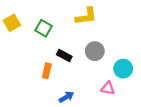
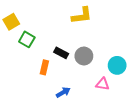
green square: (44, 28) -> (27, 39), moved
gray circle: (95, 51) -> (84, 56), moved

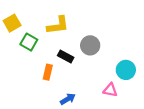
yellow L-shape: (82, 16) -> (58, 25), moved
gray circle: (84, 56) -> (90, 45), moved

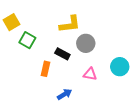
yellow L-shape: (58, 25) -> (70, 24), moved
pink triangle: (110, 90) -> (90, 74), moved

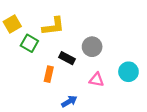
yellow L-shape: (70, 24) -> (53, 26), moved

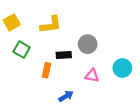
green square: (29, 43) -> (22, 50), moved
black rectangle: (67, 58) -> (64, 55), turned -32

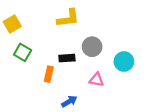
yellow L-shape: (51, 25) -> (68, 18), moved
cyan circle: (122, 68) -> (124, 62), moved

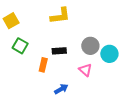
gray circle: (92, 47) -> (90, 46), moved
pink triangle: (97, 80) -> (85, 70), turned 32

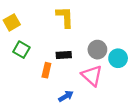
yellow L-shape: (60, 16) -> (65, 17), turned -85
pink triangle: (85, 70) -> (92, 76), size x1.5

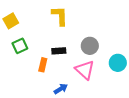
green square: (21, 50) -> (20, 46), turned 35
cyan circle: (118, 58) -> (118, 63), moved

